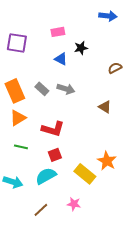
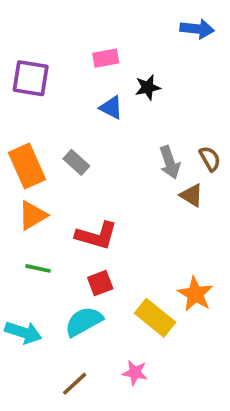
brown semicircle: (115, 68) -> (210, 159), moved, turned 88
gray arrow: (66, 89) -> (170, 162), moved, turned 54

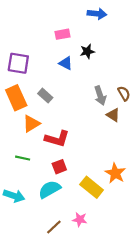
blue arrow: (197, 29) -> (97, 14), moved
purple square: (31, 78) -> (18, 63), moved
orange triangle: (32, 215) -> (31, 124), moved
brown line: (75, 384) -> (54, 227), moved

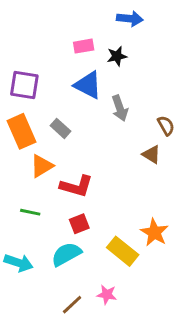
black star: (87, 51) -> (117, 56), moved
blue triangle: (66, 63) -> (88, 85), size x1.5
gray arrow: (100, 96) -> (120, 108), moved

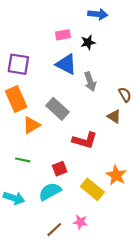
gray rectangle: (61, 128) -> (58, 109), moved, size x1.5
red L-shape: (76, 186) -> (85, 140), moved

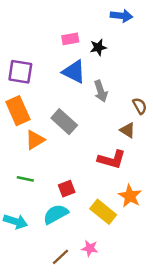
blue arrow: (98, 14) -> (121, 16), moved
red L-shape: (85, 140) -> (112, 159), moved

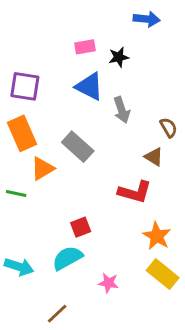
green line: (25, 179) -> (16, 193), moved
yellow rectangle: (103, 212) -> (163, 274), moved
pink star: (90, 248) -> (108, 283), moved
brown line: (61, 257) -> (57, 314), moved

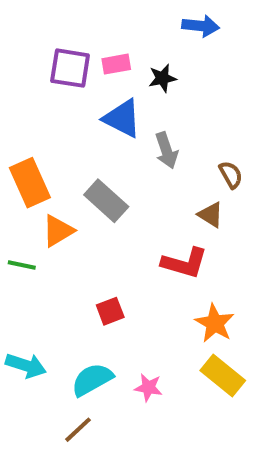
purple square: (25, 86) -> (70, 68), moved
cyan semicircle: (67, 258) -> (92, 380), moved

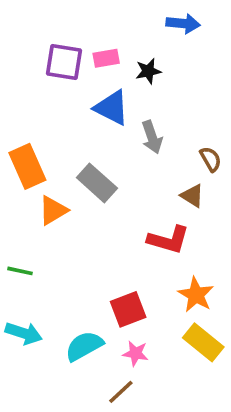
green line: (22, 265) -> (20, 271), moved
red square: (110, 311) -> (128, 309), moved, size x1.4
brown line: (78, 430) -> (121, 392), moved

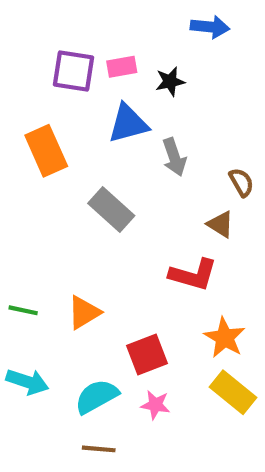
blue triangle: (112, 108) -> (128, 123), turned -42
orange rectangle: (27, 166) -> (46, 151), moved
orange triangle: (53, 210) -> (84, 312), moved
brown line: (121, 392) -> (99, 449), moved, turned 48

